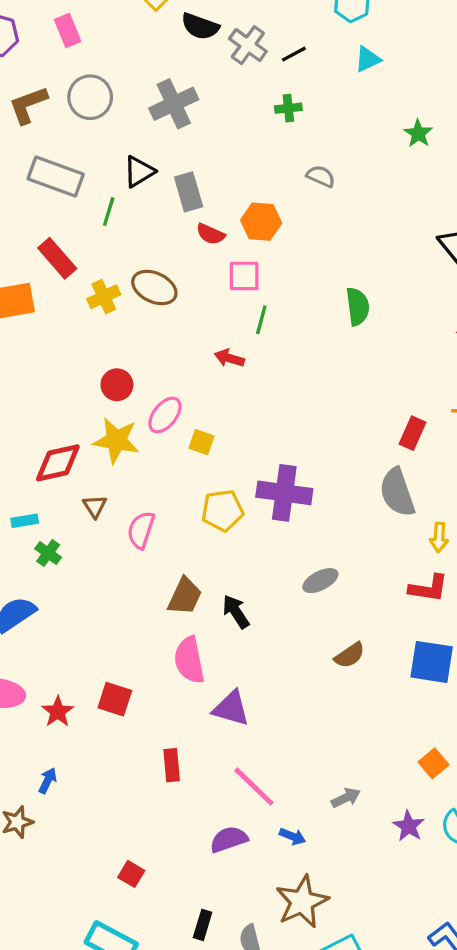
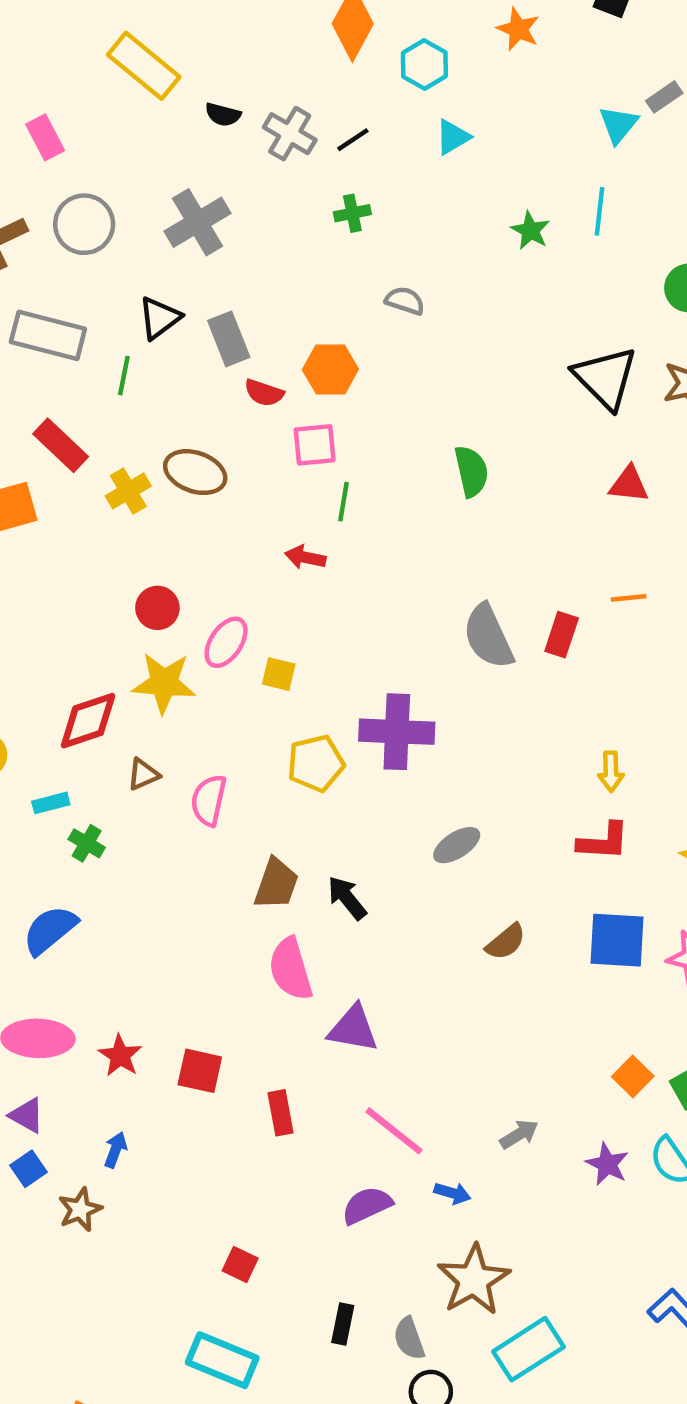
black semicircle: (200, 26) -> (223, 115), size x0.7
gray semicircle: (397, 492) -> (488, 636), moved
brown triangle: (95, 506) -> (143, 774), turned 45
red square: (115, 699) -> (200, 1071), moved

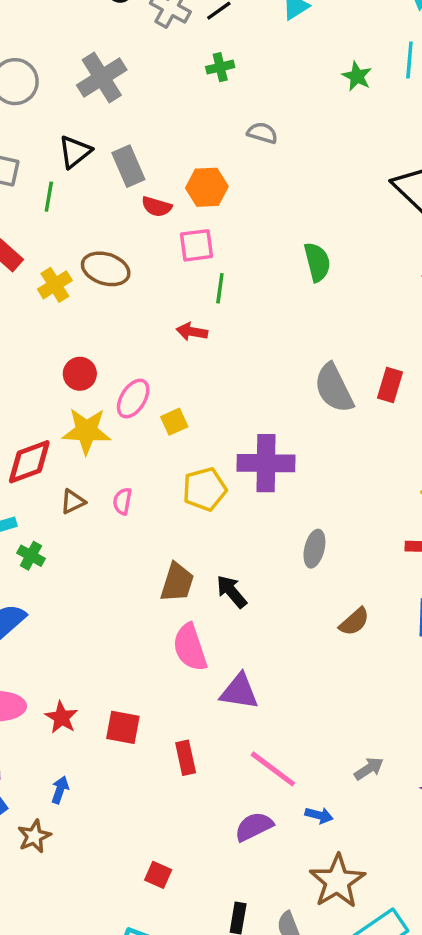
yellow square: (279, 674) -> (174, 422), turned -36
pink semicircle: (209, 800) -> (122, 501), moved, size x0.7
gray ellipse: (457, 845) -> (314, 549), turned -42

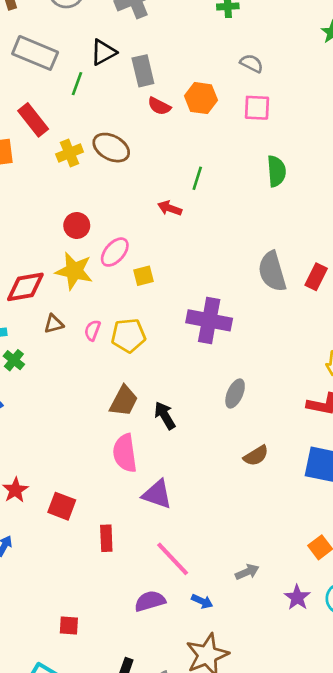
pink square: (196, 245) -> (257, 108), moved
yellow pentagon: (205, 489) -> (128, 335), moved
red square: (158, 875) -> (69, 625), turned -30

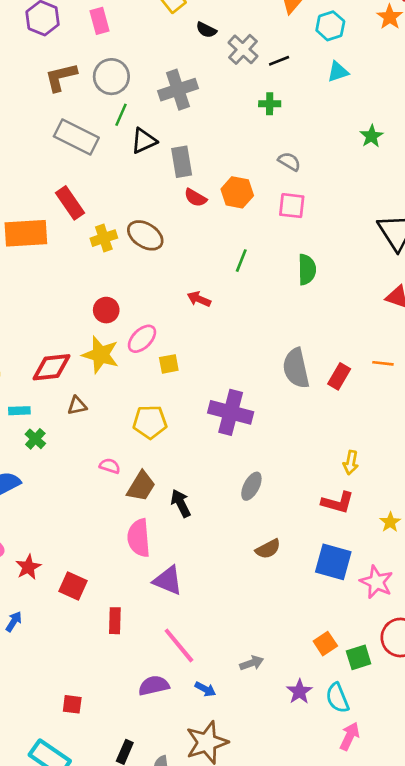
green line: (77, 84) -> (121, 115), moved
green line: (197, 178) -> (241, 261), moved
pink semicircle: (92, 330) -> (110, 466), moved, turned 84

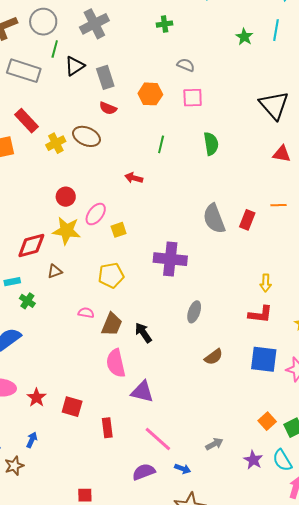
red semicircle: (195, 198) -> (108, 108), moved

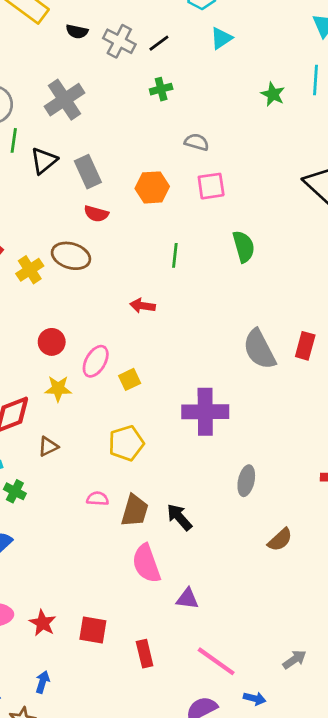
yellow star: (67, 231) -> (58, 389), size x0.7
purple triangle: (142, 392) -> (187, 599), size x0.7

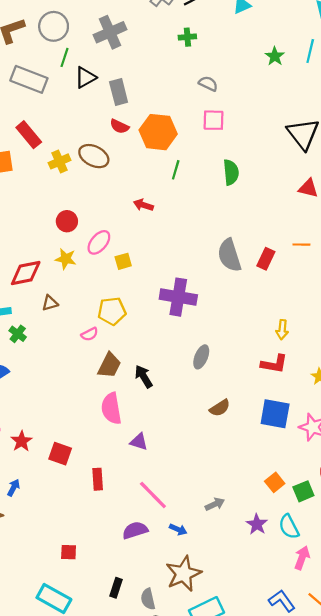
orange hexagon: (152, 187) -> (158, 132), moved, size x1.4
pink semicircle: (98, 499) -> (90, 334), moved, turned 140

